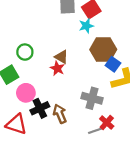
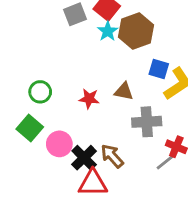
brown hexagon: (103, 49) -> (136, 31), moved
brown triangle: (61, 57) -> (124, 91), moved
red triangle: (16, 124) -> (93, 183), moved

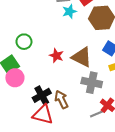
cyan star: (108, 31) -> (69, 11), moved
brown triangle: (124, 91) -> (82, 57), size x1.5
pink circle: (59, 144) -> (15, 78), moved

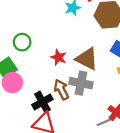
gray cross: (92, 83) -> (81, 83), moved
brown arrow: (61, 100) -> (61, 90), moved

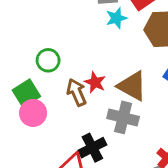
brown arrow: (61, 90) -> (77, 92), moved
black cross: (42, 102) -> (92, 148), moved

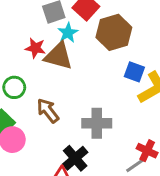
red star: (95, 82) -> (35, 48), moved
brown triangle: (132, 86) -> (58, 56), moved

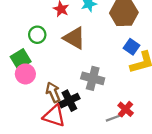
brown triangle: (58, 56) -> (74, 38), moved
brown arrow: (48, 111) -> (53, 92), moved

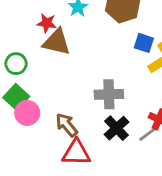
green circle: (37, 35) -> (16, 64), moved
brown triangle: (74, 38) -> (57, 42), moved
black cross: (69, 101) -> (116, 128), moved

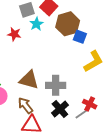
brown triangle: (57, 42) -> (29, 80), moved
blue square: (144, 43) -> (80, 37), moved

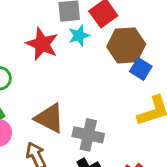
red star: (14, 34) -> (42, 44), size x1.5

